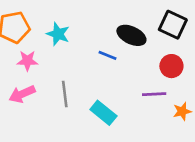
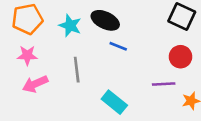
black ellipse: (131, 35) -> (105, 20), moved
pink star: (27, 61) -> (27, 55), moved
gray line: (65, 94) -> (77, 70), moved

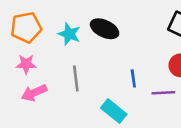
blue line: (118, 46) -> (133, 78), moved, turned 60

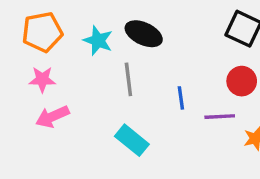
gray line: (76, 78) -> (128, 79), moved
cyan rectangle: (114, 111) -> (132, 140), moved

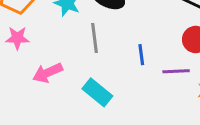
pink arrow: (52, 117) -> (48, 73), moved

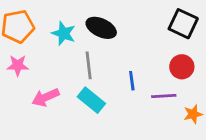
cyan rectangle: (97, 92) -> (91, 100), moved

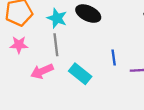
gray line: (89, 65) -> (56, 45), moved

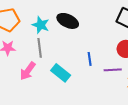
pink arrow: (42, 71) -> (28, 71), turned -30

